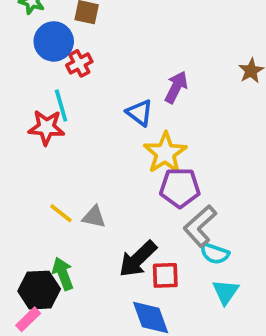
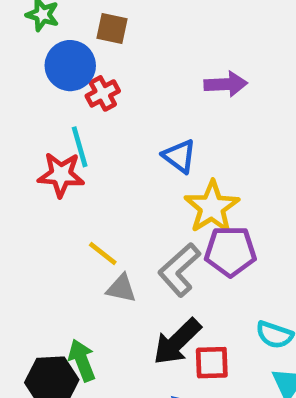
purple arrow: (176, 87) -> (226, 84), moved, turned 60
yellow line: (61, 213) -> (103, 254), moved
gray L-shape: (200, 226) -> (179, 270), moved

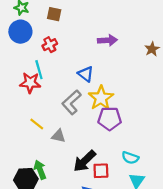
blue circle: (70, 66) -> (20, 32), moved
yellow line: (103, 254) -> (37, 124), moved
gray L-shape: (179, 270) -> (72, 102), moved

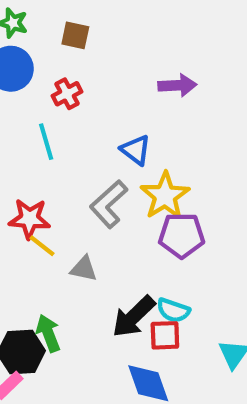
red star: (30, 83) -> (29, 219), moved
cyan semicircle: (130, 158) -> (173, 310), moved

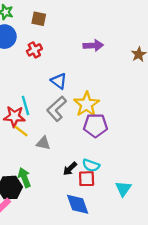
cyan line: (46, 142) -> (25, 105), moved
blue triangle: (136, 150) -> (59, 81), moved
black arrow: (134, 317) -> (70, 169), size x0.6

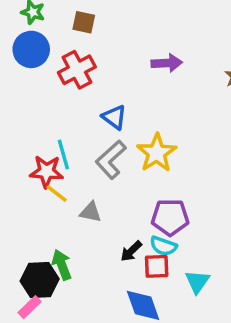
red cross: (34, 50) -> (77, 70), size x1.5
purple pentagon: (95, 125) -> (170, 217), moved
cyan triangle: (123, 189) -> (197, 282), moved

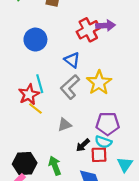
blue circle: (31, 49) -> (35, 40), moved
red cross: (77, 70) -> (88, 30), moved
red star: (46, 171) -> (29, 94), turned -30
gray triangle: (91, 212) -> (65, 125), moved, turned -32
green arrow: (62, 265) -> (55, 166), moved

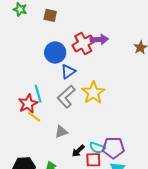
blue circle: (35, 40) -> (55, 52), moved
blue triangle: (72, 60) -> (68, 72), turned 49
purple pentagon: (108, 124) -> (113, 148), moved

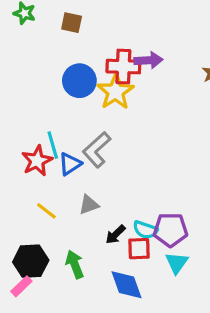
red cross: (83, 43) -> (123, 67), turned 30
blue triangle: (68, 72) -> (70, 164), moved
yellow star: (93, 93) -> (116, 92), moved
yellow line: (34, 117) -> (46, 211), moved

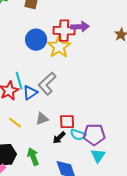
red square: (139, 249) -> (67, 122), moved

